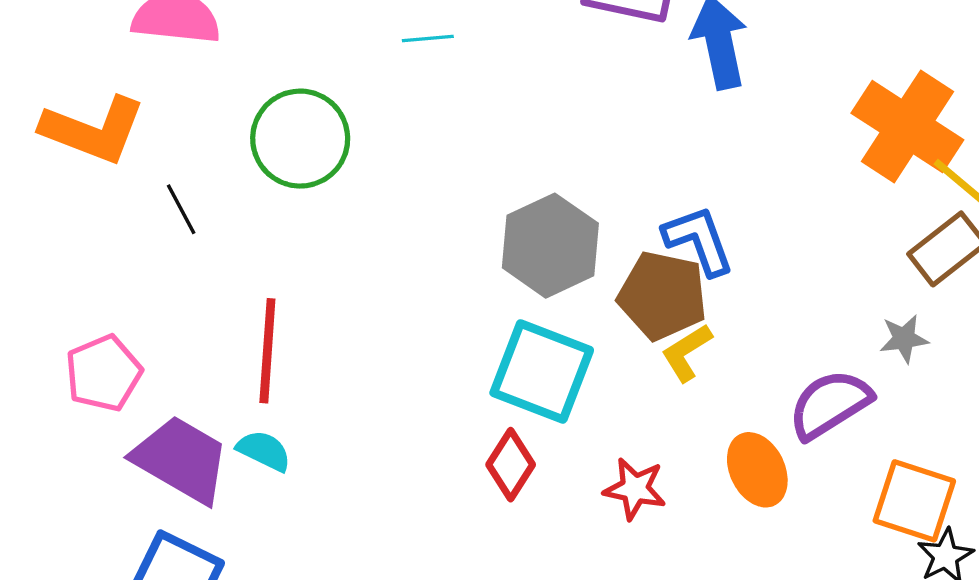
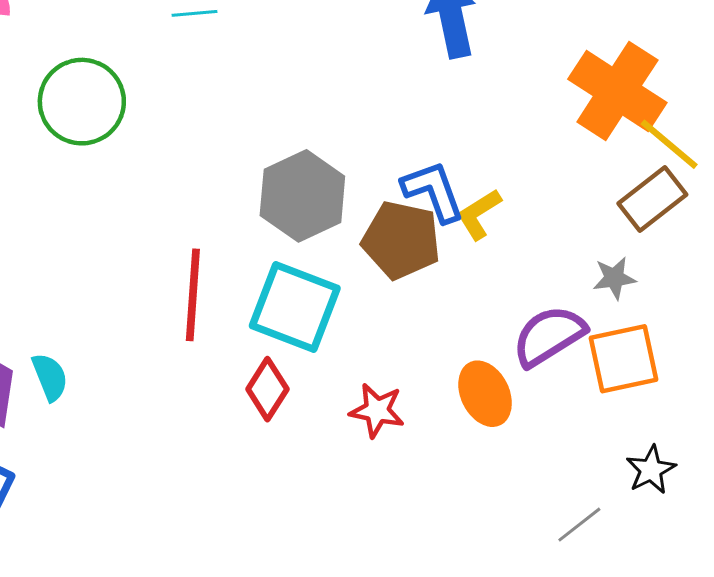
red line: (267, 351) -> (193, 295), moved
yellow L-shape: (687, 352) -> (479, 214), moved
cyan semicircle: (264, 451) -> (50, 377), turned 42
orange square: (914, 501) -> (623, 359), moved, turned -30

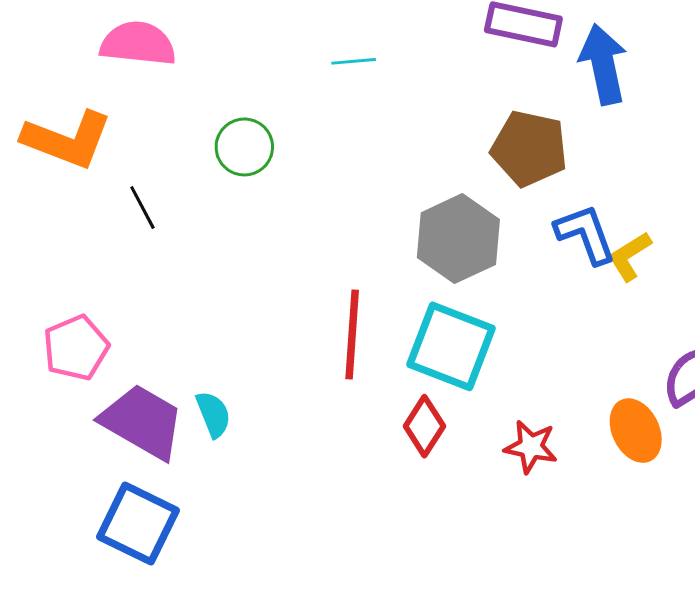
green circle: (82, 102) -> (244, 147), size x0.7
brown pentagon: (401, 240) -> (529, 148), moved

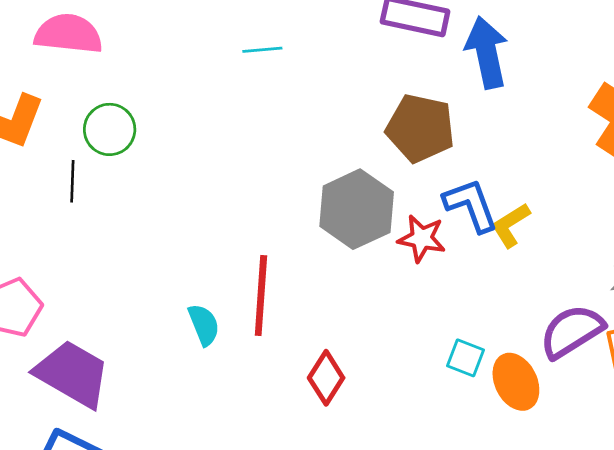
green circle: (244, 147) -> (110, 129), moved
black line: (142, 208) -> (72, 181), turned 30
cyan square: (451, 346) -> (465, 358), moved, size x0.5
cyan semicircle: (213, 414) -> (204, 325), moved
red star: (531, 447) -> (422, 238), moved

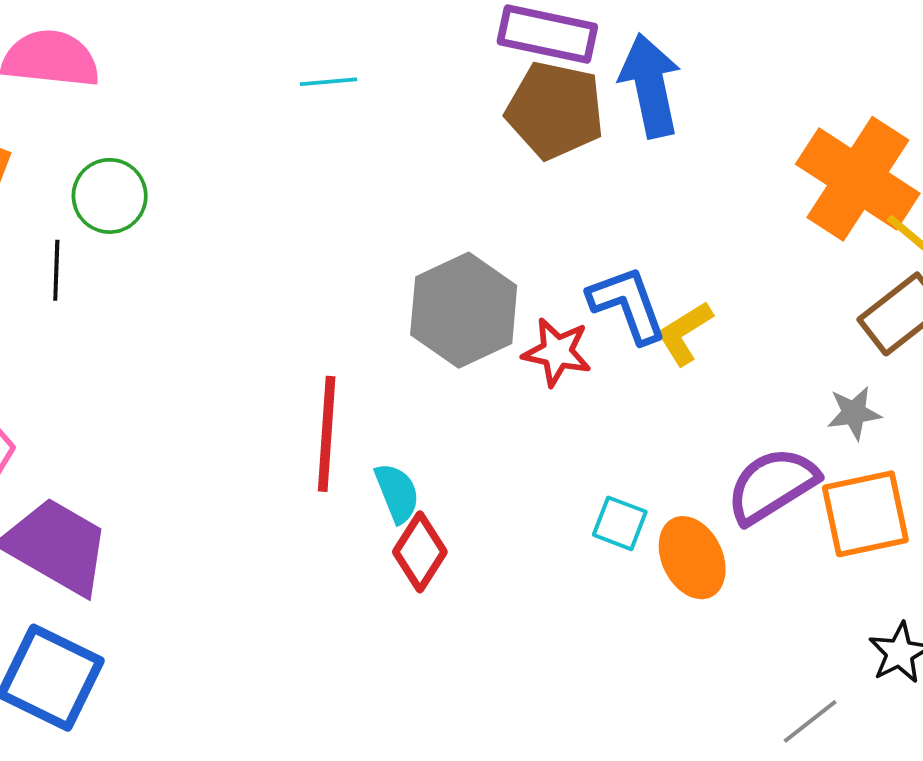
brown pentagon: (420, 128) -> (555, 110), moved
cyan semicircle: (204, 325) -> (397, 493), moved

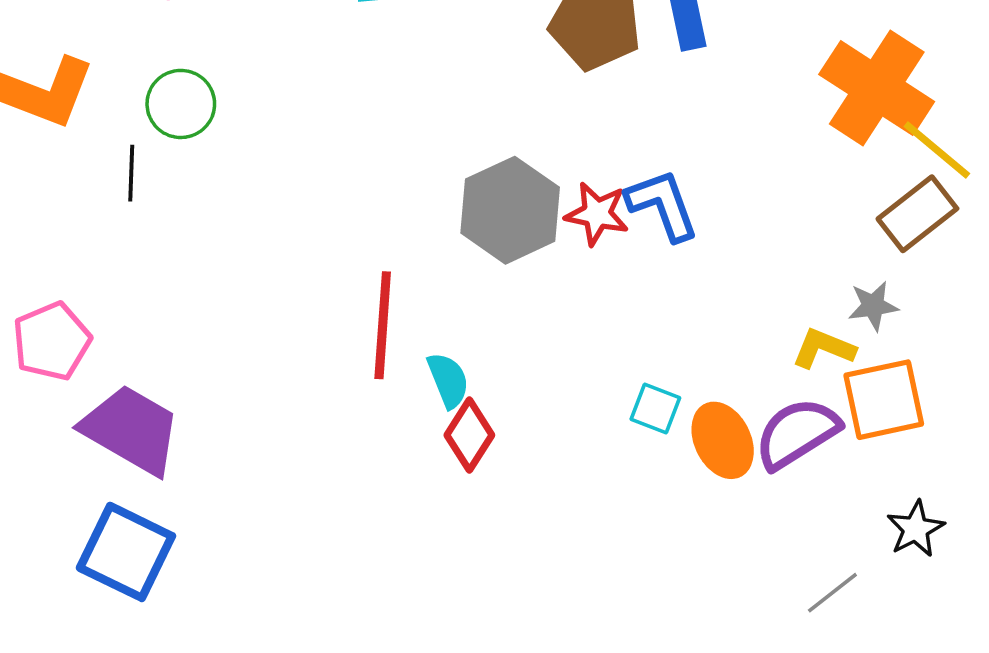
yellow L-shape: (685, 333) -> (824, 348), moved, turned 54
red star: (557, 352) -> (597, 214), moved
purple semicircle: (772, 485) -> (797, 433), moved

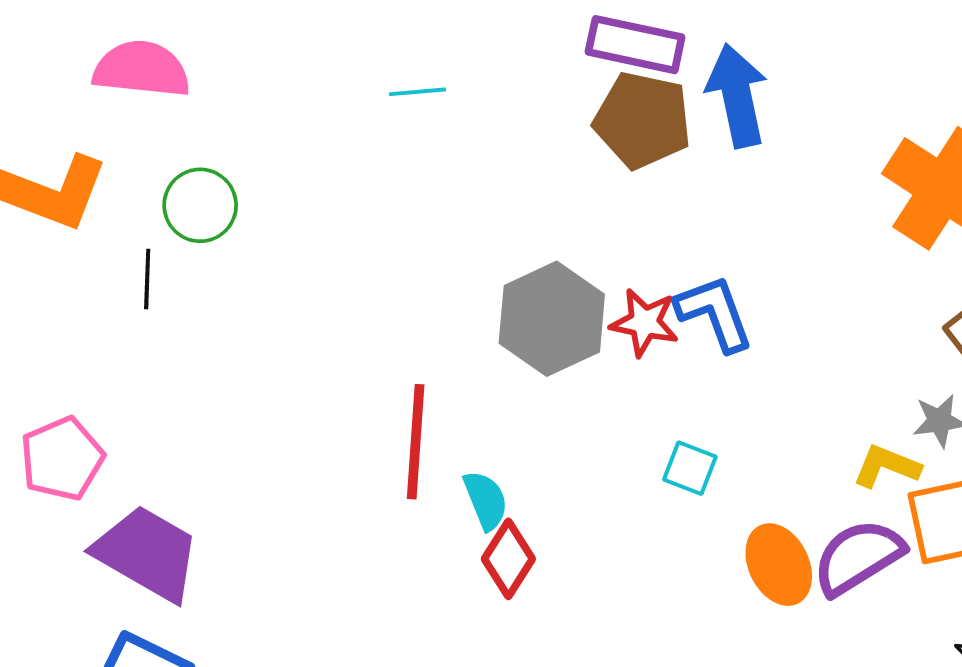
cyan square: (655, 408) -> (690, 468), moved

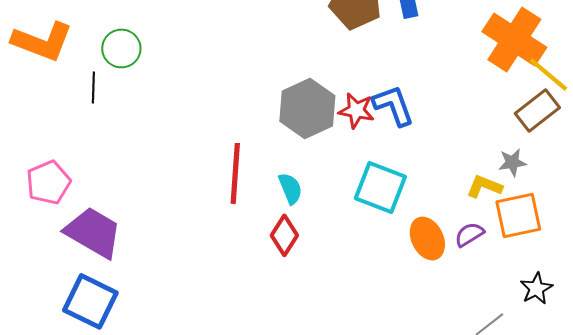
cyan square: (690, 468) -> (380, 187), size x1.8
cyan semicircle: (486, 500) -> (290, 188), moved
purple semicircle: (858, 557) -> (469, 234), size x0.6

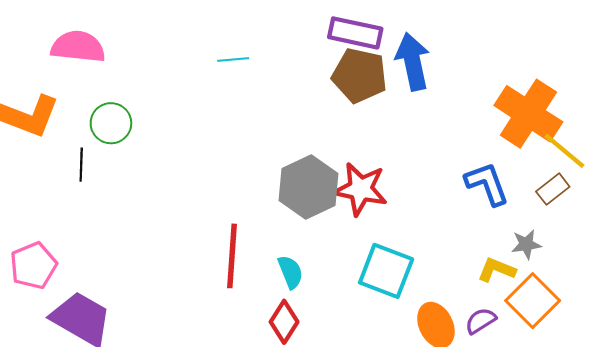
blue L-shape: (393, 105) -> (487, 184), moved
red star: (356, 110) -> (361, 189), size x1.4
brown rectangle: (537, 110) -> (553, 189), size x0.7
orange square: (518, 215) -> (533, 301), turned -33

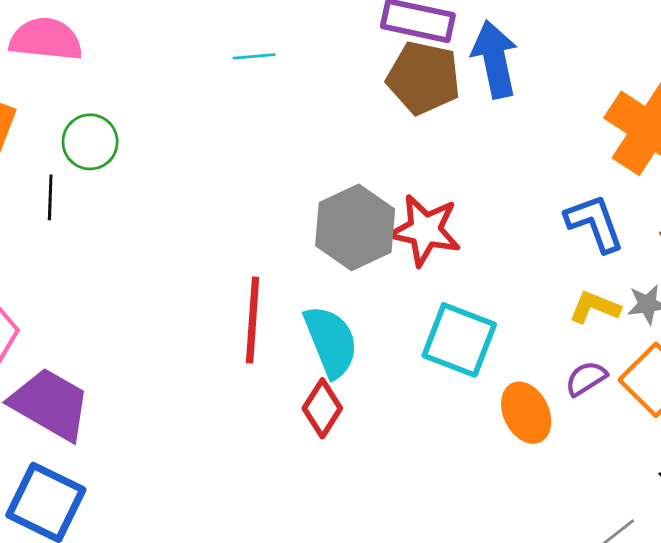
yellow L-shape: (497, 270) -> (595, 307), moved
cyan semicircle: (290, 272) -> (331, 341), size x1.6
purple semicircle: (481, 321) -> (586, 378), moved

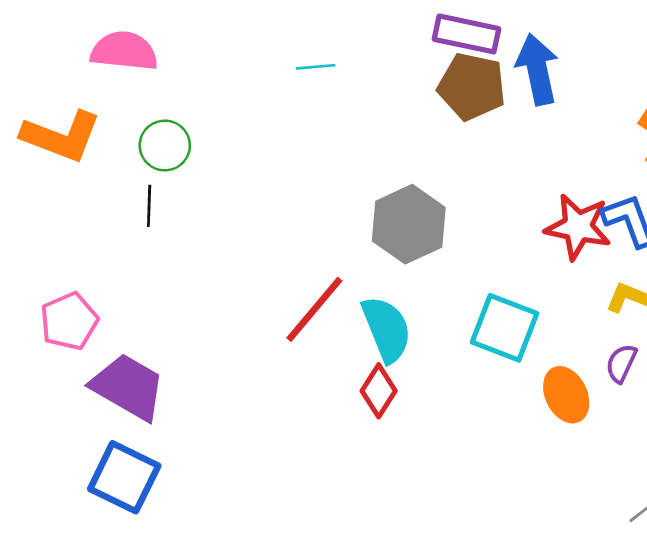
black line: (50, 197) -> (149, 206), moved
red star: (425, 230) -> (578, 227), moved
red line: (253, 320) -> (314, 309), turned 36
purple semicircle: (586, 378) -> (621, 363), turned -33

